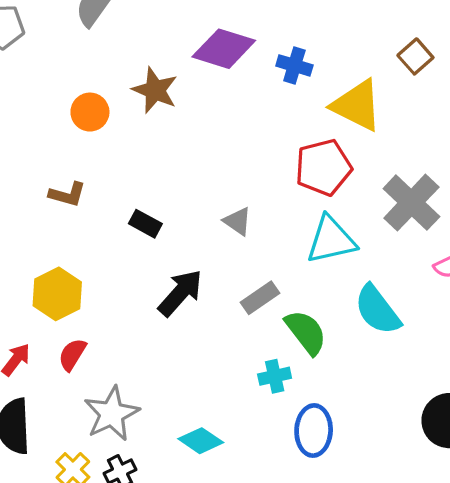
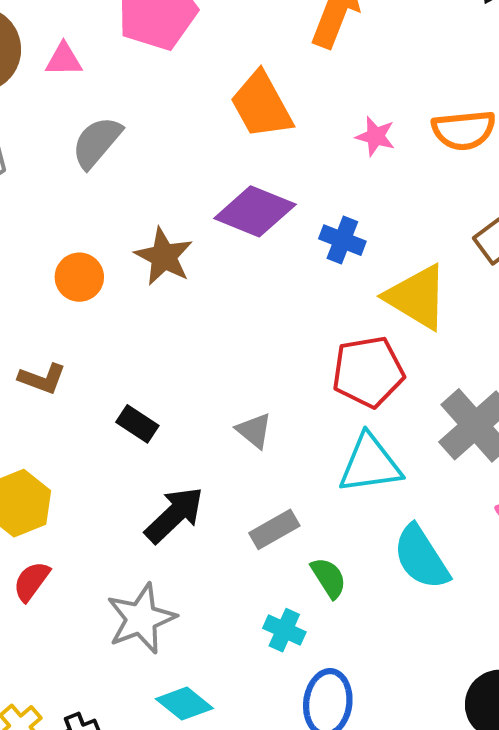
green semicircle: (306, 332) -> (329, 578), size x0.7
cyan cross: (275, 376) -> (284, 630), turned 32
gray star: (112, 414) -> (141, 619), moved

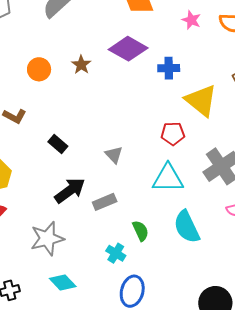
blue cross: (342, 240) -> (169, 68), turned -30
brown star: (164, 256) -> (81, 65), size x0.7
red pentagon: (368, 372) -> (173, 134), size x0.7
gray rectangle: (274, 529) -> (105, 202), moved

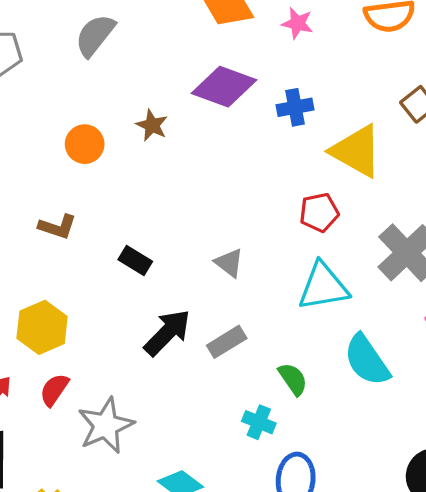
pink star: (191, 20) -> (297, 23), moved
gray star: (47, 239) -> (106, 425), moved

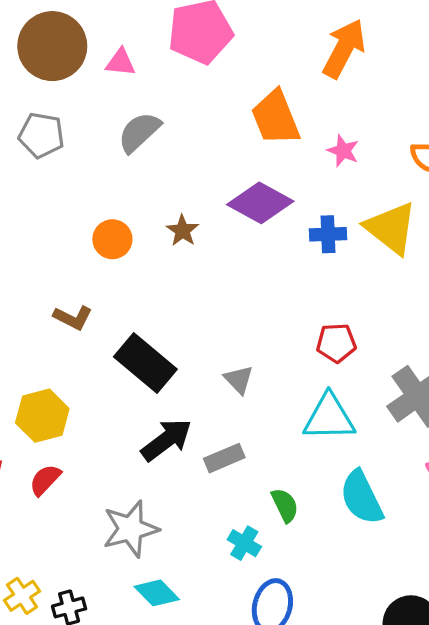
yellow triangle: (356, 151) -> (391, 228), moved
black rectangle: (135, 260) -> (145, 363), size x1.8
gray star: (106, 425) -> (130, 529), moved

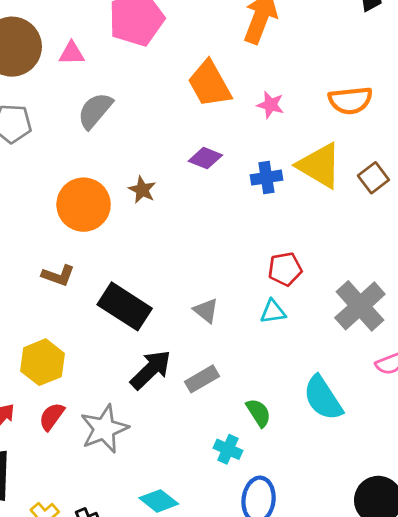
purple diamond: (260, 203) -> (205, 158), size x0.6
orange circle: (112, 239) -> (84, 205), size x1.6
cyan triangle: (329, 417) -> (273, 312), moved, size x0.6
gray star: (130, 529) -> (104, 429), moved

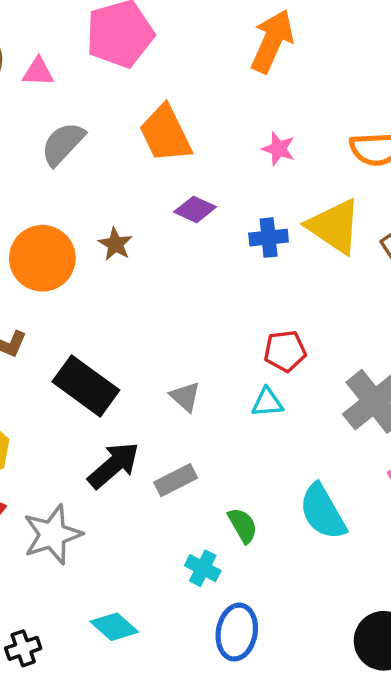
orange trapezoid: (209, 84) -> (165, 134), moved

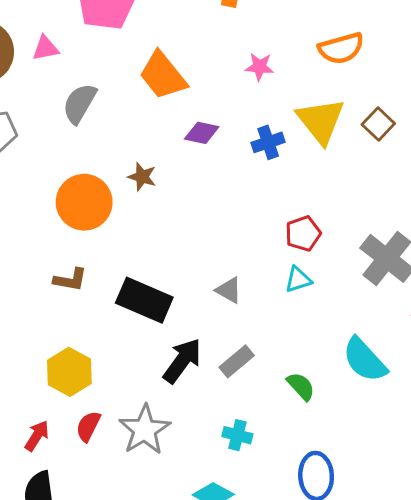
yellow triangle: (334, 226) -> (321, 121), turned 30
cyan cross: (203, 568) -> (237, 435), moved

